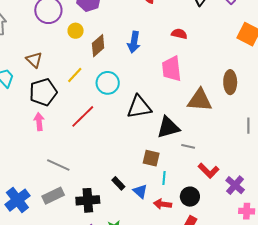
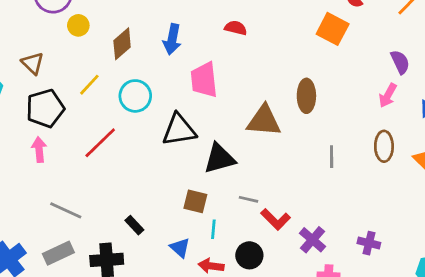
yellow circle: (76, 31) -> (78, 25), moved
pink trapezoid: (172, 69) -> (204, 80), moved
gray line: (188, 146) -> (248, 199), moved
black rectangle: (118, 183) -> (134, 225), moved

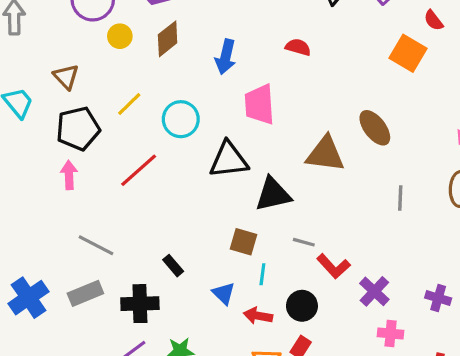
brown diamond: (122, 44) -> (168, 39), moved
brown ellipse: (306, 96) -> (375, 128), turned -40

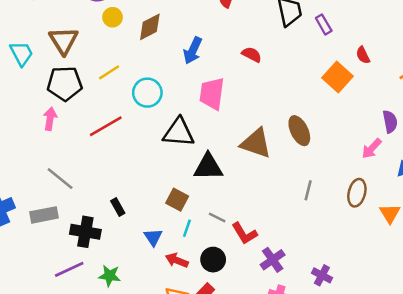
brown triangle: (66, 77) -> (64, 41), size x1.4
gray line: (304, 242) -> (217, 217), moved

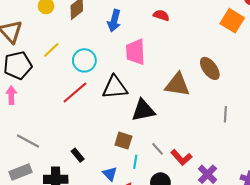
red line: (106, 126) -> (75, 93), moved
gray line: (217, 217) -> (158, 149), turned 32

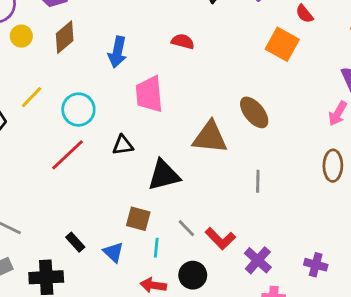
black triangle: (115, 87) -> (123, 145), size x0.6
gray line: (225, 114) -> (258, 181), moved
blue triangle: (110, 174) -> (113, 252), moved

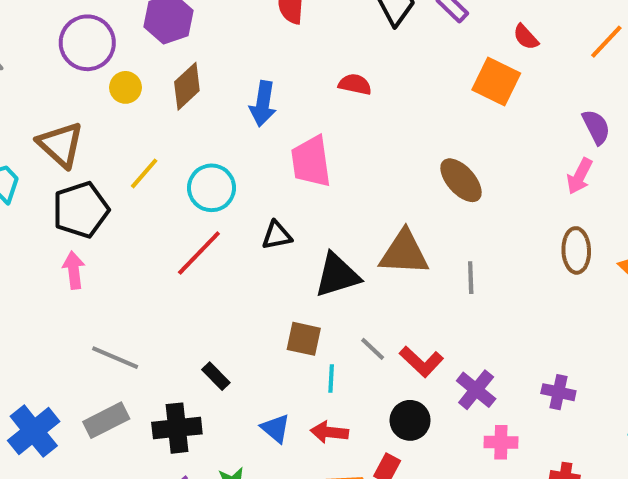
brown triangle: (210, 137) -> (404, 253), moved
blue triangle: (113, 252) -> (276, 428), moved
black circle: (193, 275) -> (410, 420), moved

